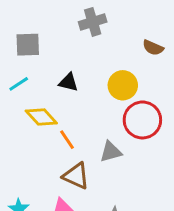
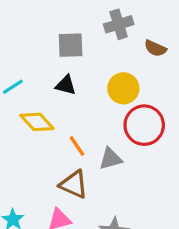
gray cross: (93, 22) -> (119, 24), moved
gray square: (28, 45) -> (71, 45), moved
orange line: (67, 140) -> (77, 146), moved

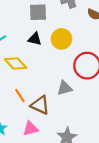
yellow circle: (123, 88) -> (61, 39), moved
orange line: (77, 146) -> (20, 96), moved

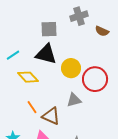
black triangle: (35, 39) -> (46, 54), size x1.6
yellow circle: (61, 39) -> (71, 68), moved

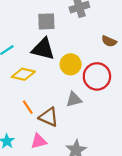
brown semicircle: (102, 31) -> (109, 41), moved
yellow diamond: (28, 77) -> (23, 74), turned -35

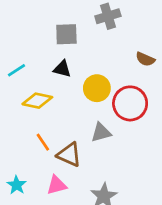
black triangle: (43, 49) -> (62, 69), size x0.6

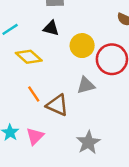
yellow diamond: (37, 101) -> (29, 57), turned 30
pink triangle: (57, 185) -> (35, 136), moved, turned -30

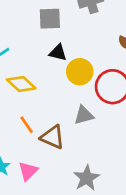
black triangle: (51, 28) -> (58, 53), moved

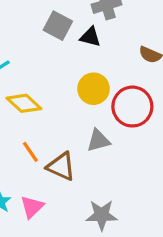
gray square: (50, 19) -> (58, 26), turned 30
black triangle: (58, 53) -> (90, 37), moved
gray star: (87, 178) -> (102, 215), turned 30

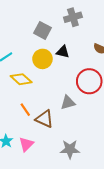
black triangle: (90, 37) -> (63, 52), moved
yellow circle: (94, 89) -> (42, 59), moved

